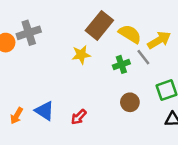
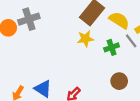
yellow star: (81, 55) -> (85, 39), moved

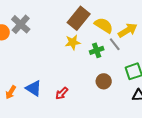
gray cross: (29, 19) -> (21, 24), turned -30

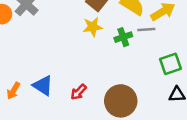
gray line: (115, 44) -> (146, 29), turned -56
brown circle: (104, 81) -> (121, 101), moved, size x1.6

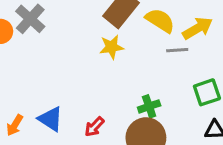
green cross: (123, 37) -> (149, 106), moved

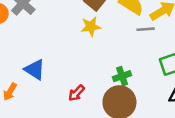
blue triangle: (51, 119) -> (35, 70), moved

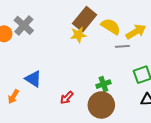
yellow star: (91, 27) -> (78, 35), moved

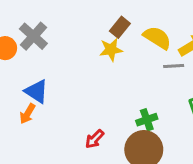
brown rectangle: (85, 19) -> (120, 27), size x0.6
blue triangle: (33, 79) -> (36, 91), moved
orange arrow: (13, 97) -> (27, 114), moved

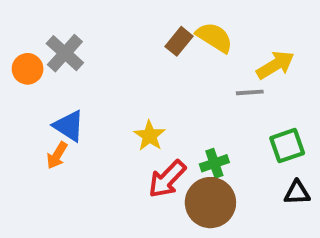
yellow semicircle: (157, 38) -> (214, 37), moved
yellow star: (111, 50) -> (149, 136), moved, turned -30
red arrow: (95, 139) -> (167, 179), moved, size x1.5

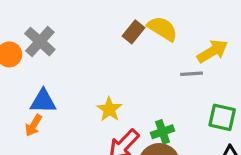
blue triangle: (69, 126) -> (43, 101), turned -32
green square: (287, 146) -> (222, 117), turned 32

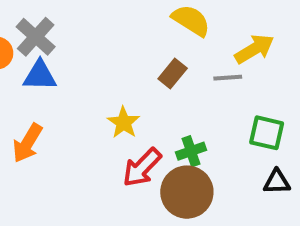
brown rectangle: (133, 32) -> (173, 74), moved
blue triangle: (43, 101) -> (40, 76), moved
orange arrow: (33, 125) -> (27, 143), size x1.4

